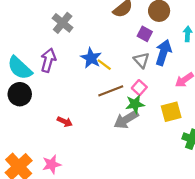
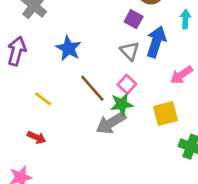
yellow line: (104, 65) -> (43, 99), moved
brown line: (111, 91) -> (92, 88), turned 70
red arrow: (65, 122) -> (37, 137), moved

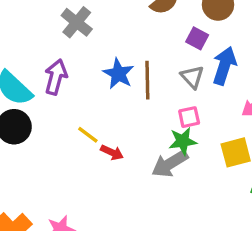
pink square: (127, 84) -> (189, 117), turned 36
brown line: (92, 88) -> (147, 80), moved, turned 40
red arrow: (37, 137) -> (112, 152), moved

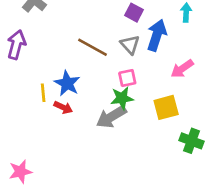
blue star: (118, 74) -> (67, 83), moved
brown line: (147, 80) -> (93, 47), turned -60
yellow line: (88, 135) -> (43, 93), turned 48

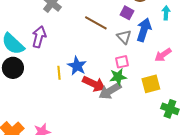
brown line: (93, 47) -> (96, 23), moved
red arrow: (63, 107) -> (94, 84), moved, size x1.6

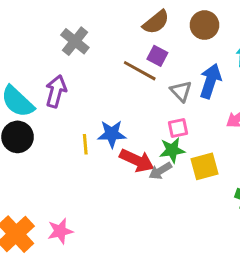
purple square: (127, 13) -> (157, 56), moved
blue star: (77, 66) -> (112, 134), turned -30
yellow square: (151, 84) -> (204, 166), moved
gray arrow: (110, 91) -> (160, 171), size x0.7

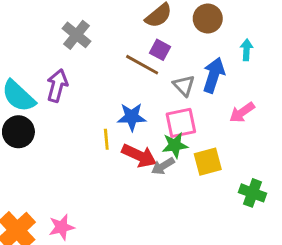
pink square: (178, 128) -> (181, 123), size x1.5
blue star: (112, 134) -> (132, 117), moved
yellow line: (85, 144) -> (106, 139), moved

